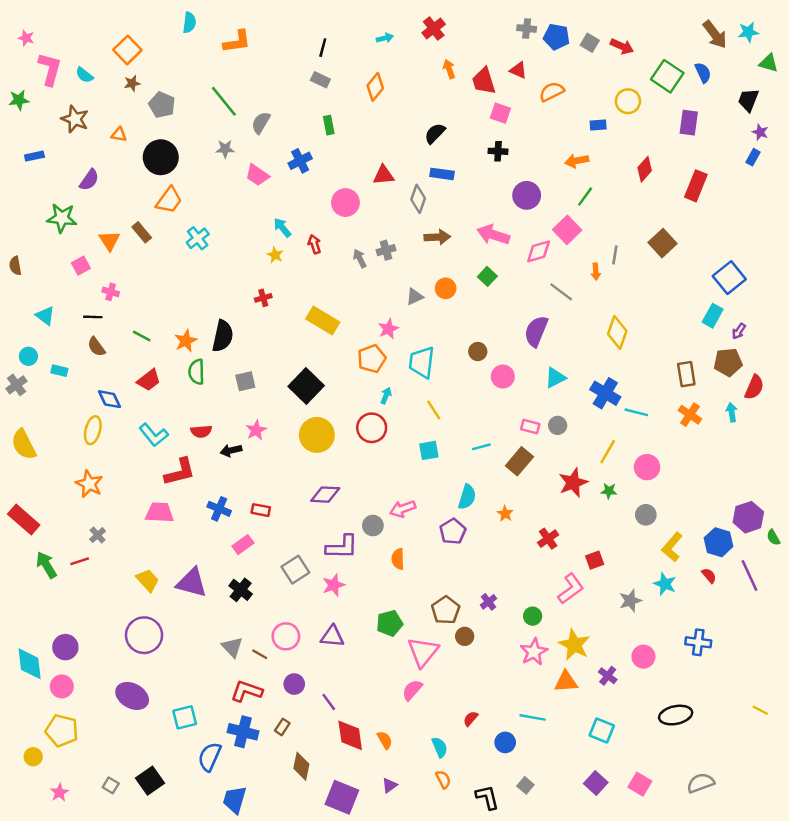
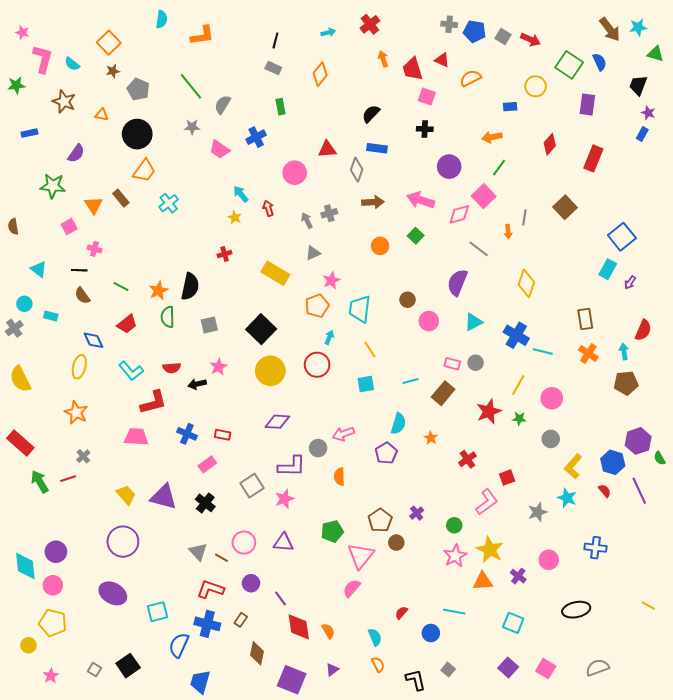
gray triangle: (415, 297) -> (313, 253), moved
brown pentagon: (728, 362) -> (626, 383), moved

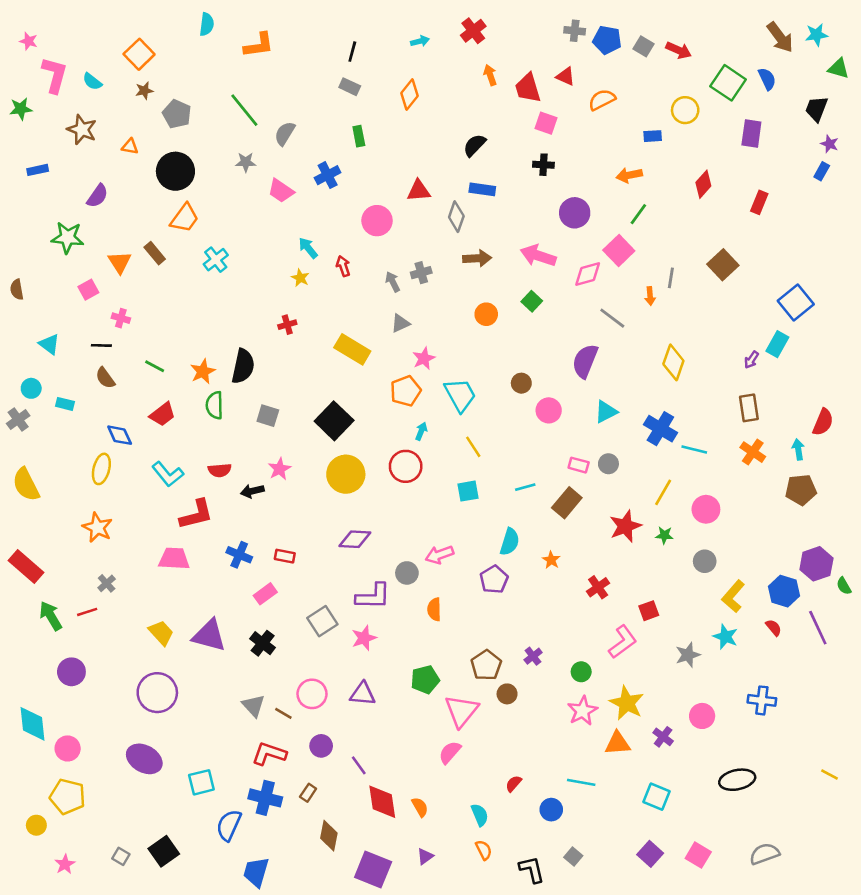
red rectangle: (593, 158) -> (759, 202), size x0.7
purple arrow: (630, 282) -> (751, 360), moved
cyan trapezoid: (360, 309) -> (460, 395), turned 144
gray square: (209, 325) -> (268, 416), turned 30
purple circle: (56, 552) -> (71, 672), moved

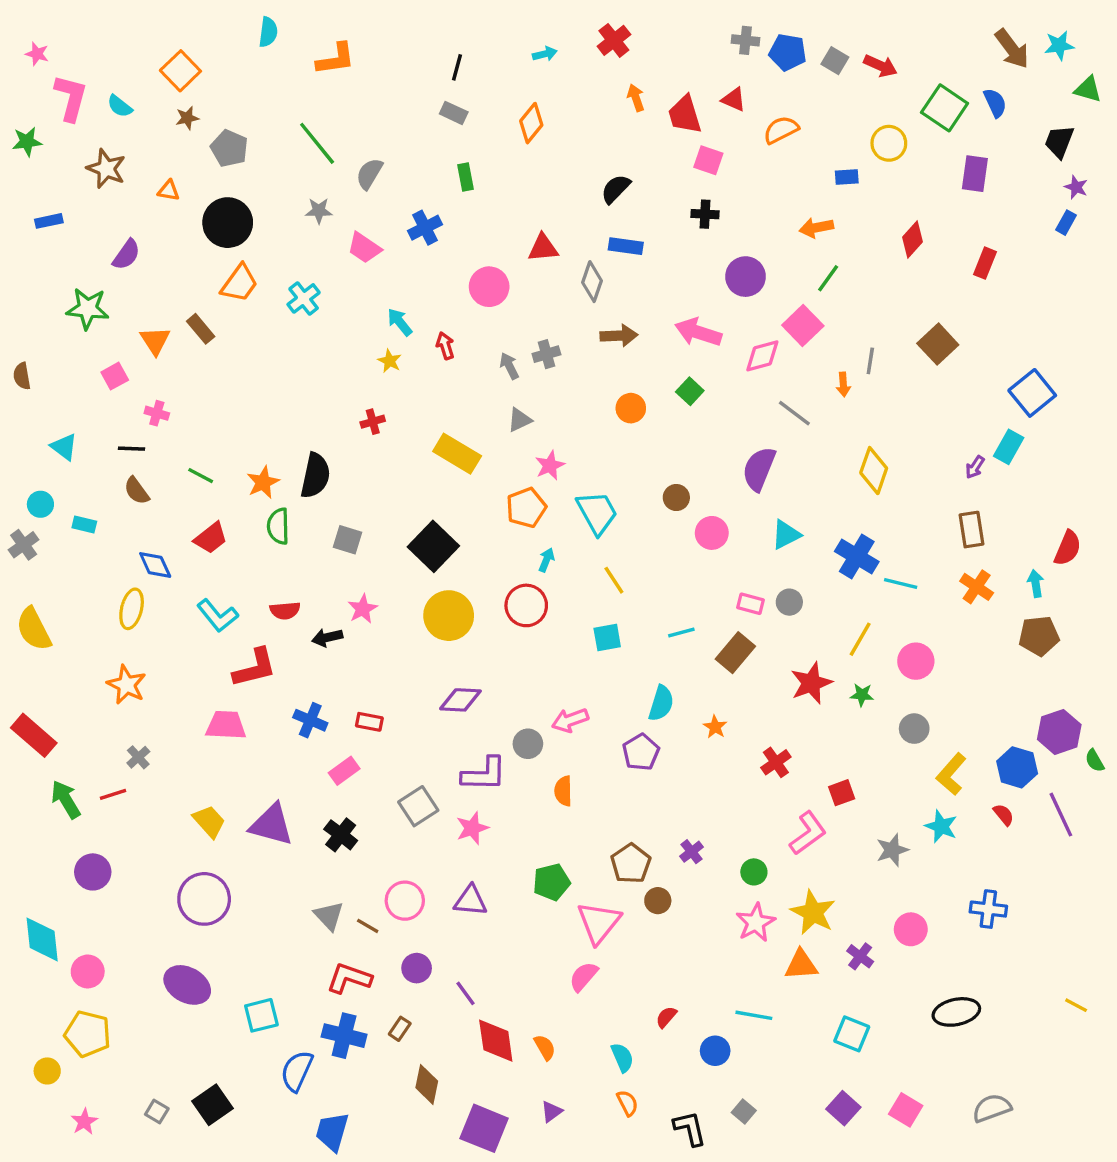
cyan cross: (216, 260) -> (304, 298), moved

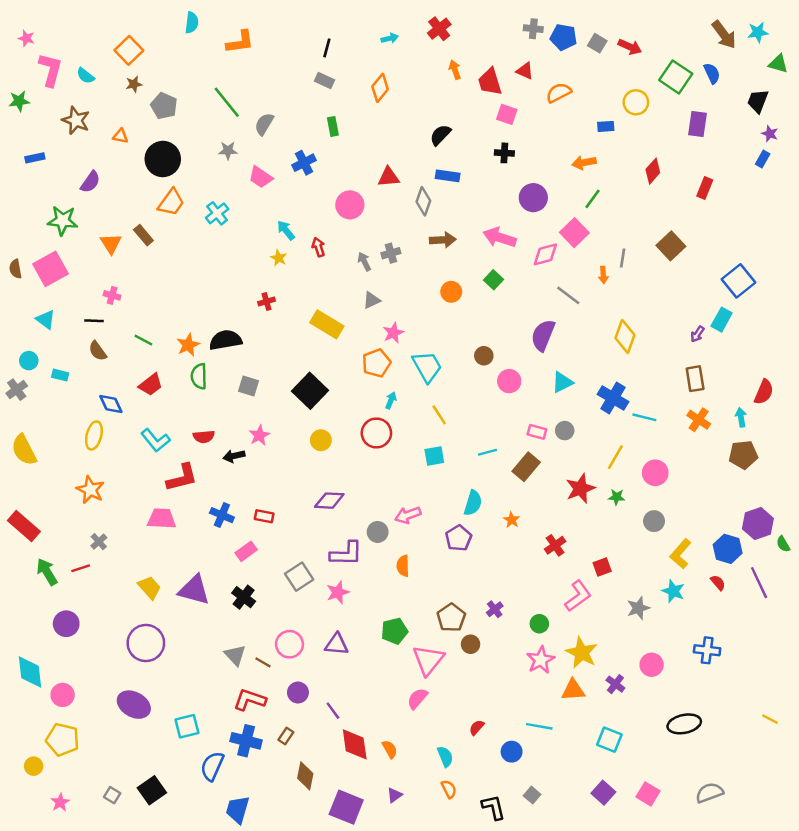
pink square: (115, 376) -> (51, 269), moved, size x1.8
black semicircle: (315, 476) -> (226, 340), turned -112
yellow circle: (449, 616) -> (321, 440), size x0.6

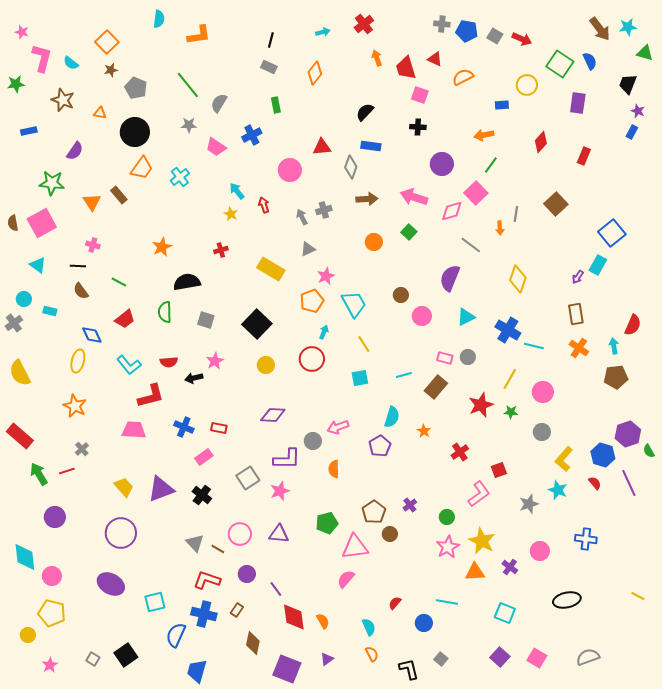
orange star: (188, 345) -> (162, 247), moved
purple triangle: (194, 590) -> (161, 489), turned -36
pink triangle: (428, 660) -> (355, 547), turned 44

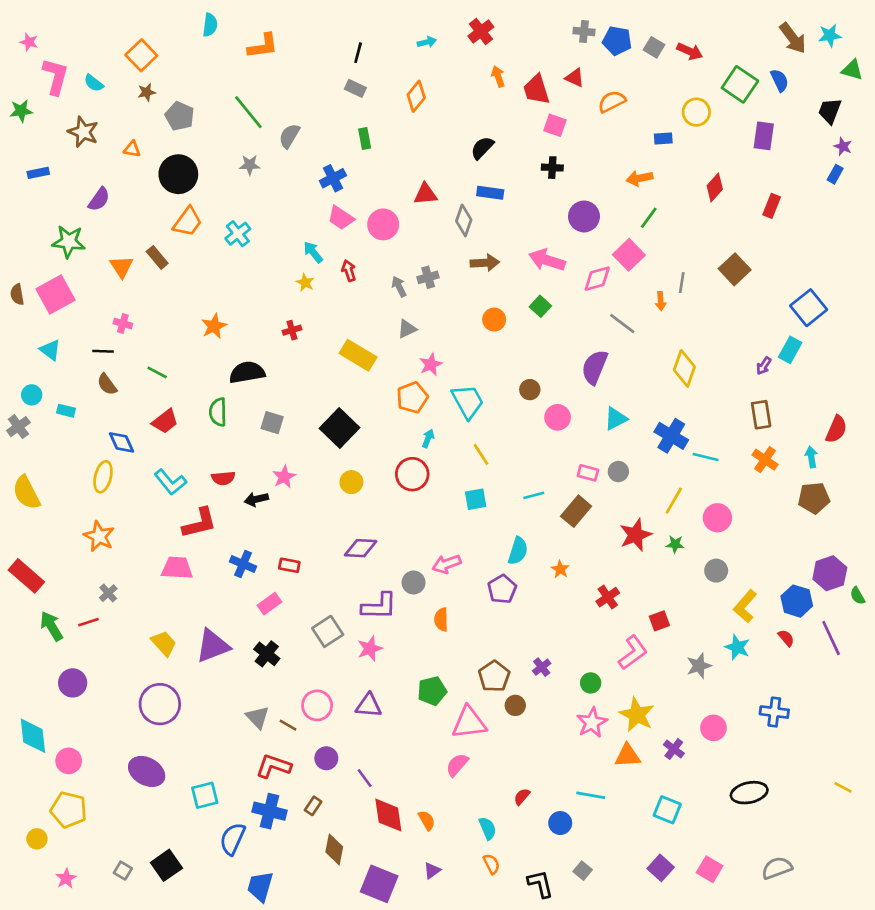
pink trapezoid: (216, 147) -> (341, 218), moved

